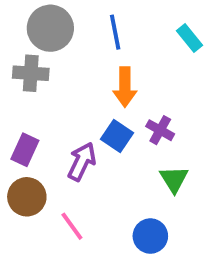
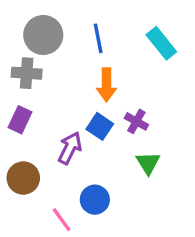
cyan rectangle: (190, 38) -> (161, 43), size x1.4
purple rectangle: (25, 150) -> (20, 120), moved
pink line: (72, 226) -> (62, 220), moved
blue circle: (150, 236) -> (95, 200), moved

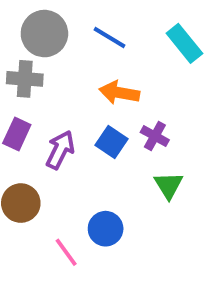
blue line: (98, 38) -> (109, 37), turned -48
orange arrow: (106, 85) -> (119, 93), turned 100
purple arrow: (70, 148) -> (60, 150), moved

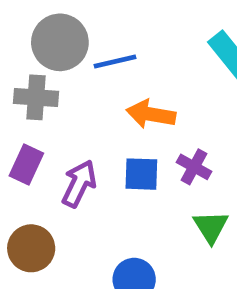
blue line: (109, 37) -> (115, 61), moved, turned -44
blue square: (111, 142) -> (141, 174), turned -32

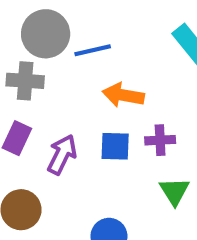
purple cross: (194, 167) -> (160, 140), turned -32

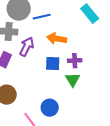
purple arrow: (62, 154) -> (27, 47), moved
green triangle: (174, 191) -> (73, 80), moved

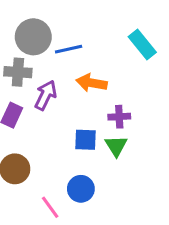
blue square: (53, 64) -> (85, 140), moved

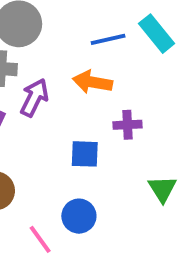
blue line: (69, 49) -> (108, 39), moved
green triangle: (116, 146) -> (162, 189), moved

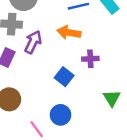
blue square: (85, 154) -> (64, 77), turned 36

